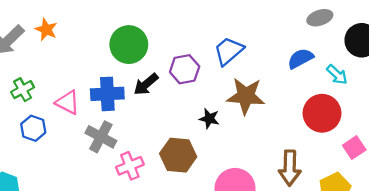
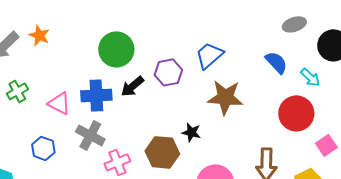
blue semicircle: (301, 58) -> (276, 62), turned 75
black star: (209, 119) -> (191, 132), moved
blue hexagon: (33, 128) -> (43, 148), moved

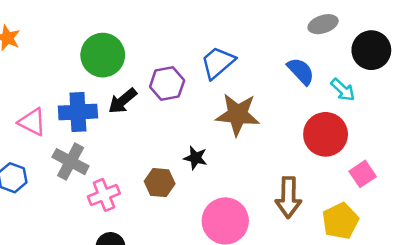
brown hexagon: (162, 152) -> (160, 183), size x0.7

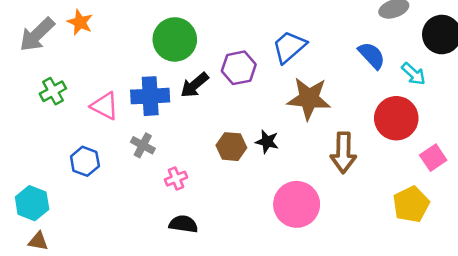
gray cross: (71, 162) -> (143, 145), size x0.7
brown hexagon: (160, 183) -> (231, 147), moved
pink cross: (104, 195) -> (176, 179), size x0.7
brown arrow: (288, 197) -> (343, 153), moved

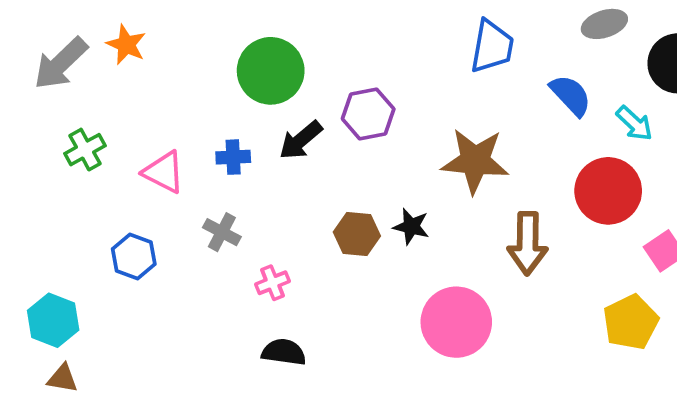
blue trapezoid: (289, 47) -> (492, 46), moved, turned 141
blue cross: (150, 96) -> (233, 157), size x0.6

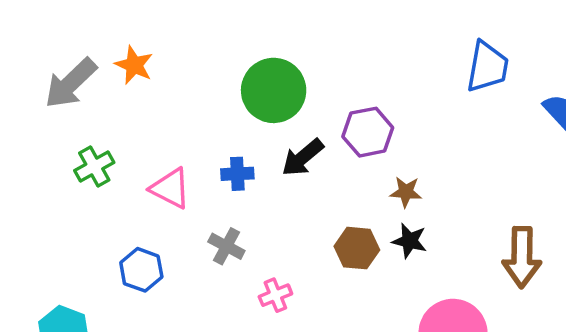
brown star: (475, 161) -> (406, 192), moved, size x0.5

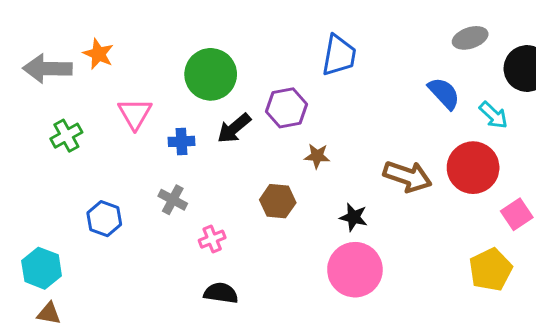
blue trapezoid: (487, 67) -> (339, 55), moved
gray arrow: (71, 83) -> (47, 69), turned 45
pink triangle: (170, 188) -> (135, 114), moved, turned 33
black star: (409, 241) -> (354, 217), moved
brown arrow: (522, 257) -> (407, 176), moved, turned -72

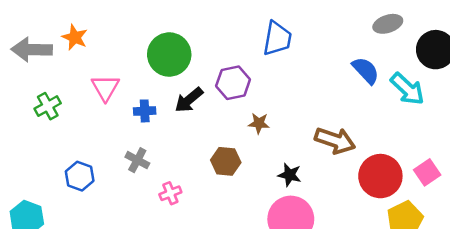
cyan arrow: (493, 115) -> (407, 89), size x1.4
red circle: (473, 168) -> (380, 176), moved

